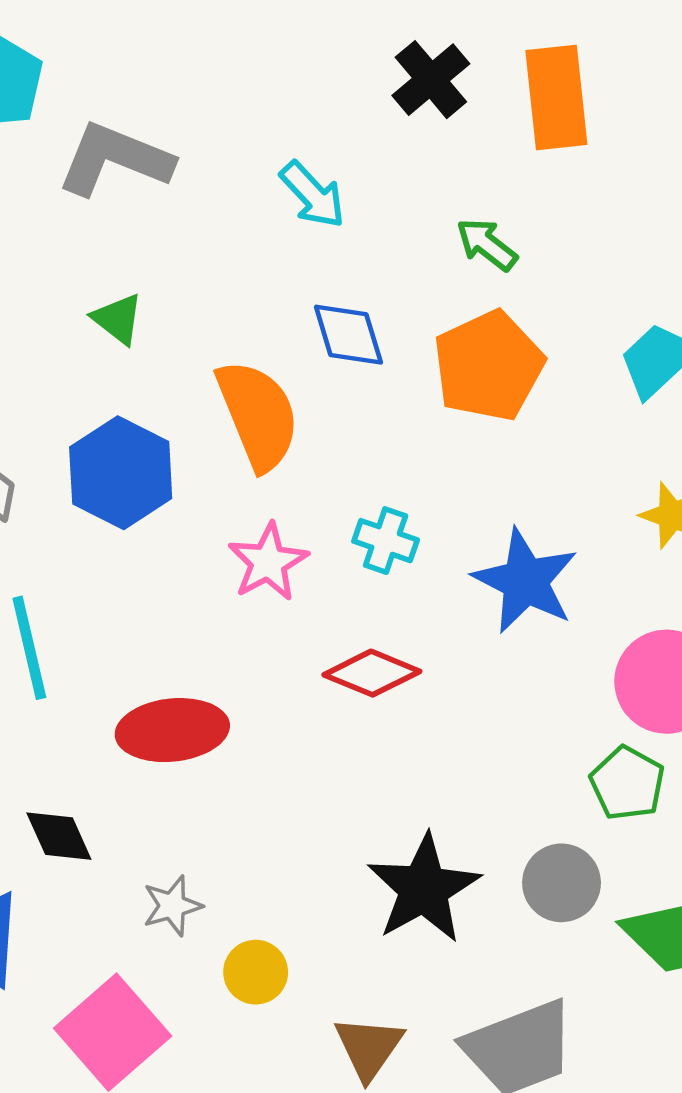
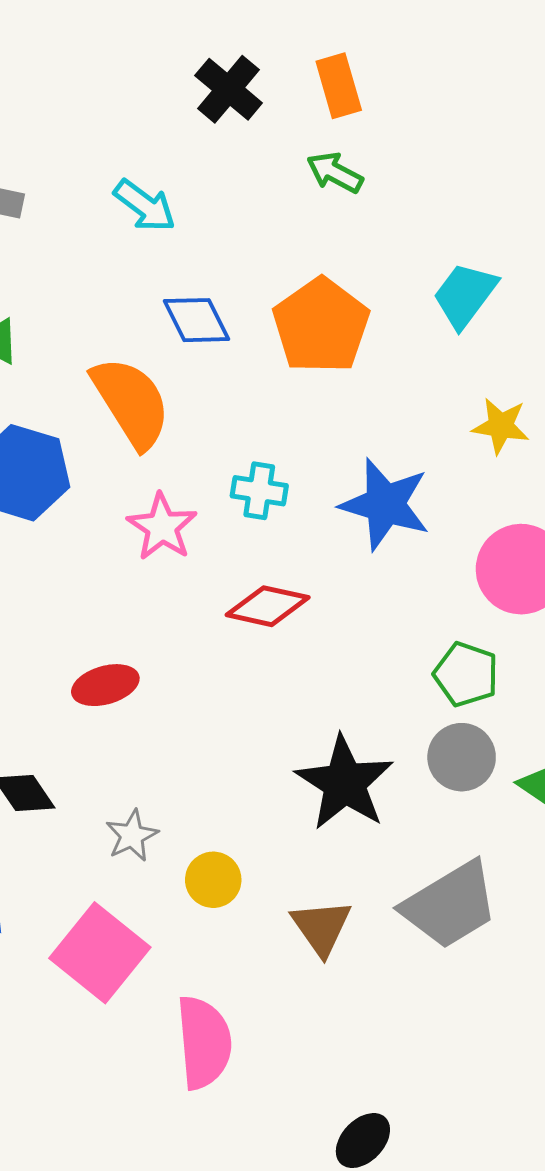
orange rectangle: (556, 98) -> (339, 86), size x0.7
green arrow: (487, 244) -> (335, 173), moved
red ellipse: (172, 730) -> (105, 685), size x0.7
green pentagon: (627, 783) -> (466, 674), moved

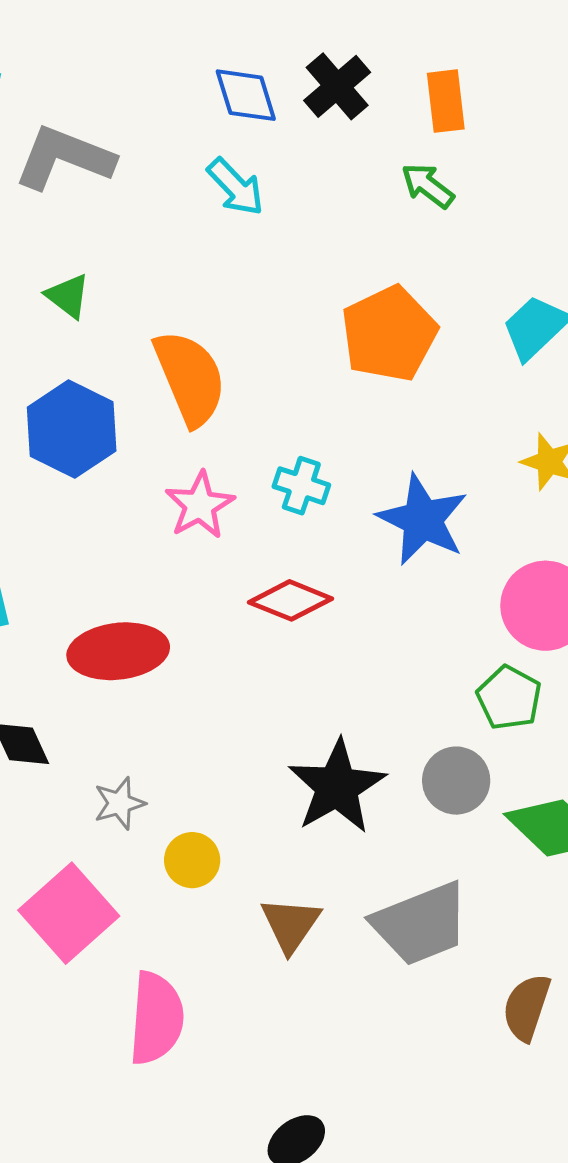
blue diamond: (196, 320) -> (246, 95), moved
green pentagon: (466, 674) -> (509, 698), moved
red ellipse: (105, 685) -> (118, 651), size x1.5

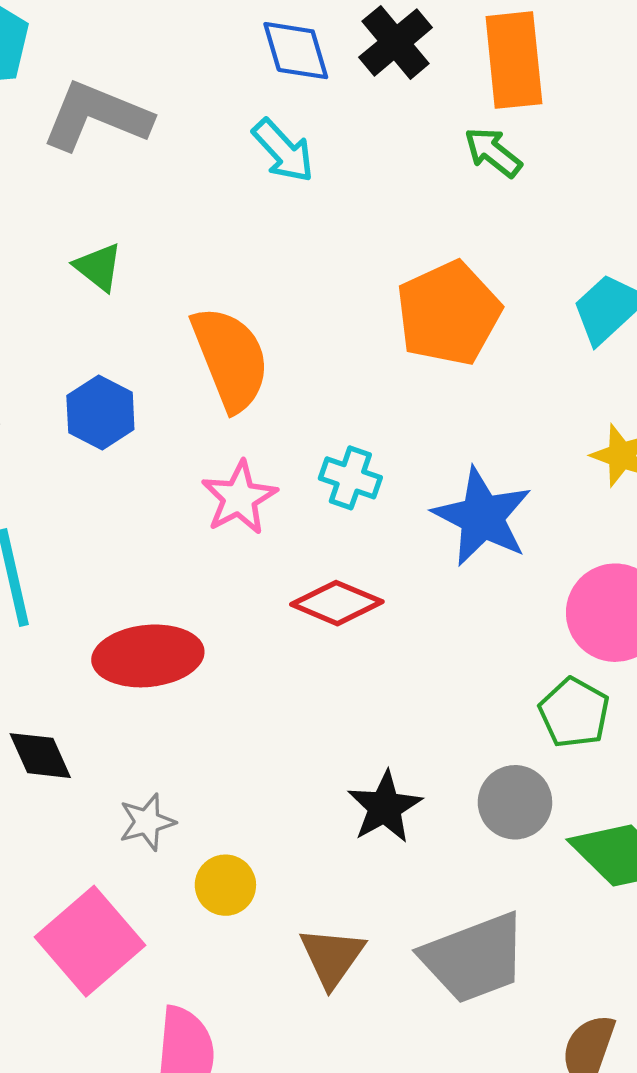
orange rectangle: (446, 101) -> (514, 60), size x1.4
blue hexagon: (72, 429) -> (100, 413), size x0.7
black star: (337, 787) -> (385, 807), size x0.7

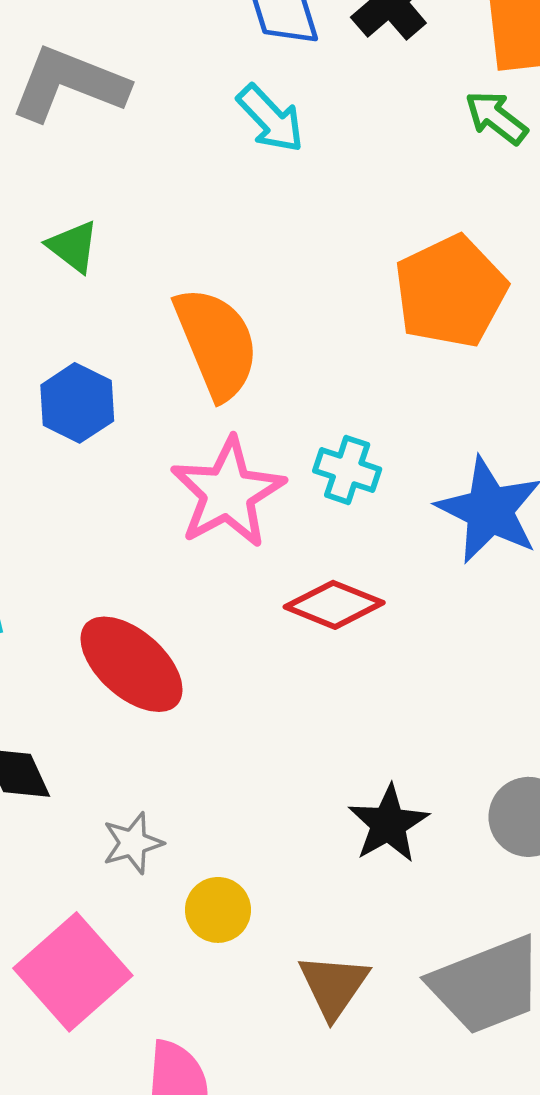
pink star: (239, 498) -> (228, 493), size x1.4
red ellipse: (148, 656) -> (132, 664), turned 48

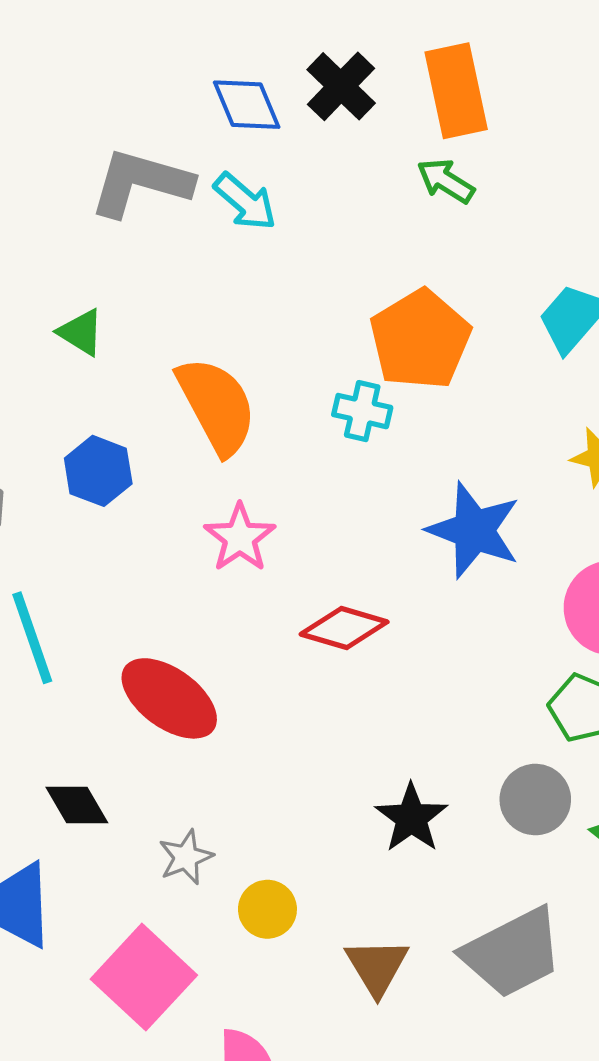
gray L-shape: (69, 84) -> (141, 183), moved
cyan cross: (347, 470) -> (362, 411), moved
pink star: (228, 493) -> (240, 538), size x0.7

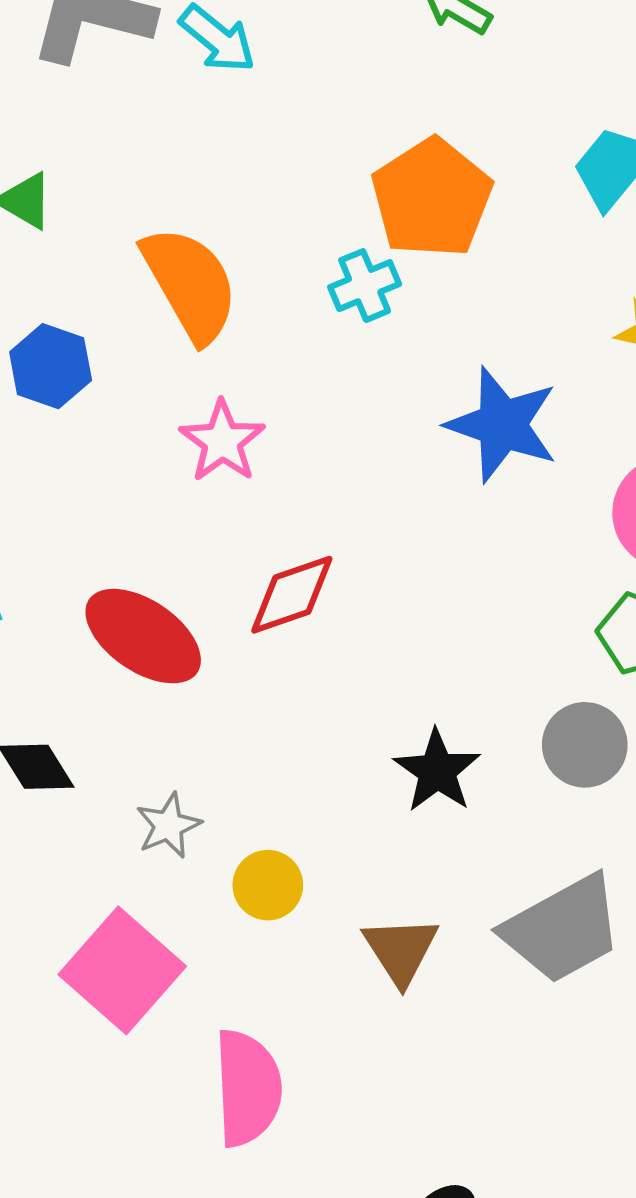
cyan cross: (362, 411) -> (365, 286), turned -34
red diamond: (344, 628) -> (292, 595), moved, turned -34

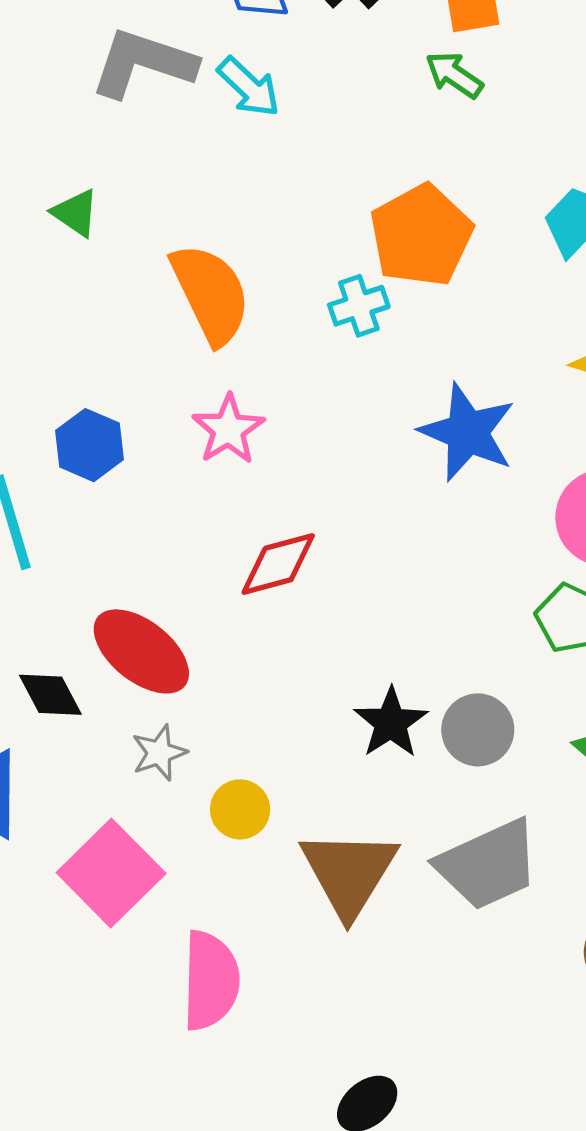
blue hexagon: (51, 366) -> (89, 445), moved
red ellipse: (143, 636) -> (141, 651), moved
gray circle: (585, 745) -> (478, 730), moved
brown triangle: (401, 950) -> (349, 873), size x1.5

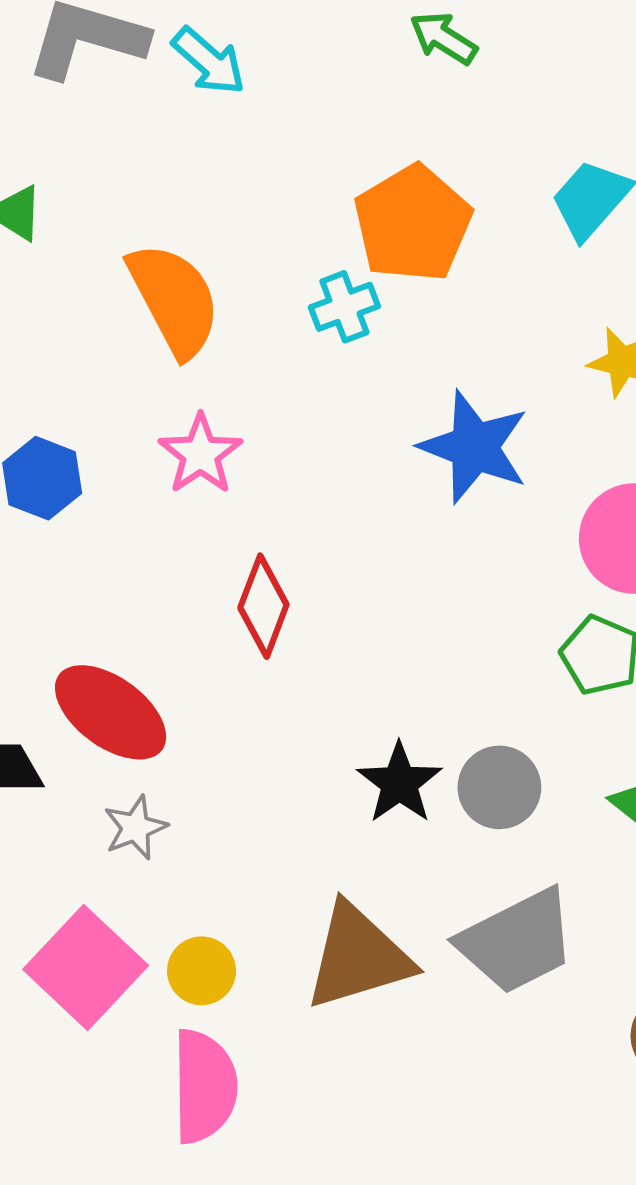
red diamond: (278, 564) -> (263, 606), turned -52
yellow circle: (240, 809) -> (202, 971), moved
brown triangle: (349, 873) -> (358, 957), turned 44

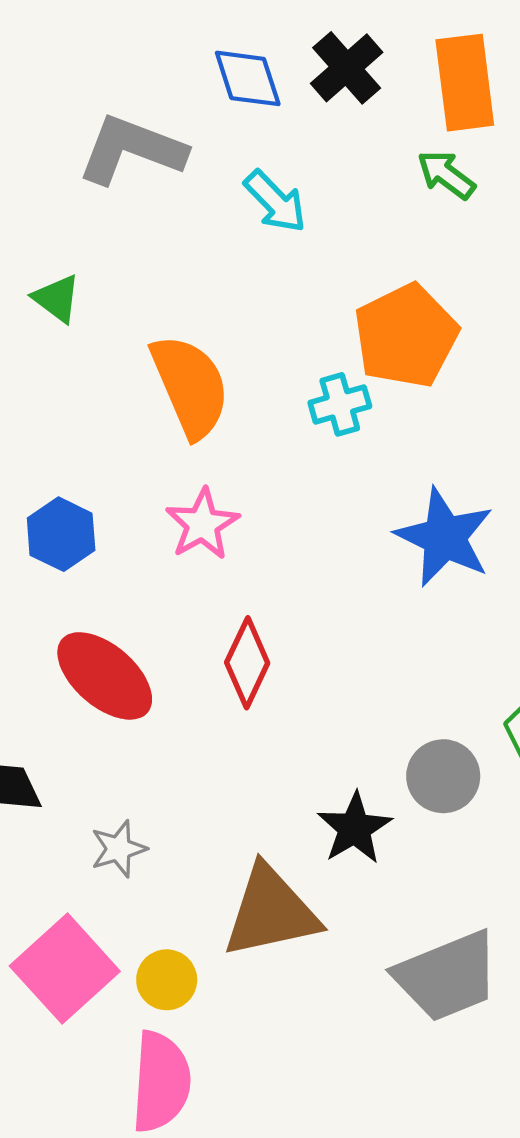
cyan arrow: (209, 61) -> (275, 202), moved
red ellipse: (111, 712) -> (105, 676), moved
gray circle: (499, 787) -> (443, 776), moved
brown triangle: (358, 957) -> (271, 912), moved

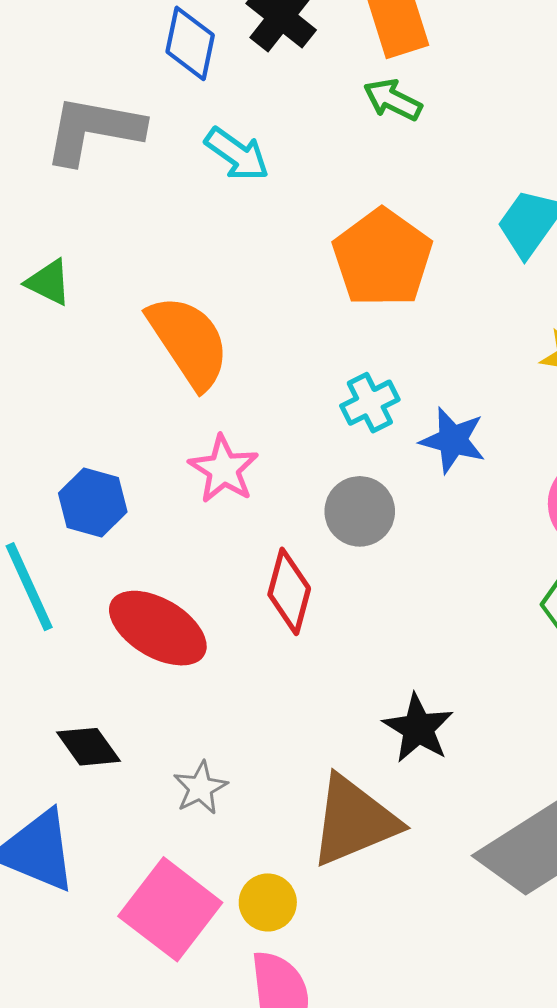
blue diamond: (248, 78) -> (190, 43), turned 40
cyan cross: (340, 404) -> (370, 403), moved
blue star: (444, 537) -> (453, 440), size x0.7
gray circle: (443, 776) -> (360, 511), moved

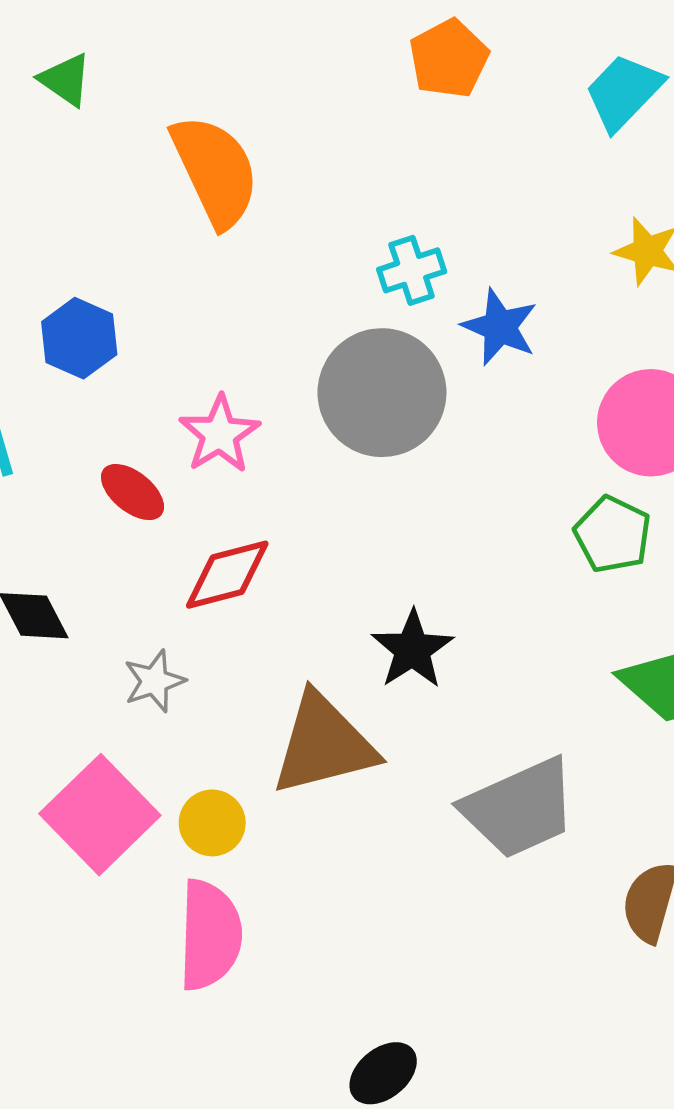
orange pentagon: (382, 258) -> (449, 59), moved, size x0.7
pink star: (224, 469) -> (220, 434), moved
gray circle: (360, 511) -> (382, 393), size x1.6
red diamond: (289, 591) -> (227, 575), moved, turned 52
red ellipse: (158, 628) -> (133, 492), size x0.6

